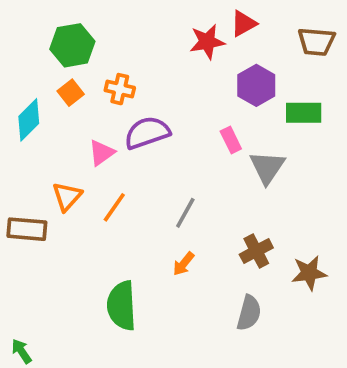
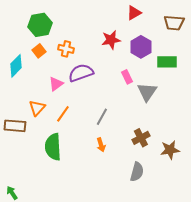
red star: (207, 42) -> (111, 40), moved
orange arrow: (183, 264) -> (101, 145), turned -56
green semicircle: (122, 306) -> (53, 147), moved

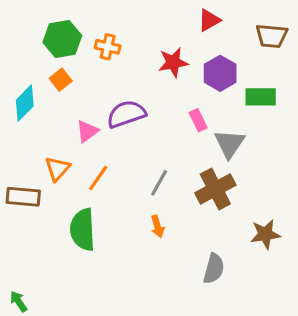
orange cross: (66, 49) -> (108, 47), moved
brown cross: (141, 138) -> (215, 189), moved, size x1.4

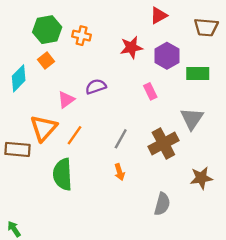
purple semicircle: (126, 114) -> (96, 87), size x0.7
gray triangle: (229, 144) -> (192, 119), moved
orange triangle: (58, 169) -> (44, 128), size x1.4

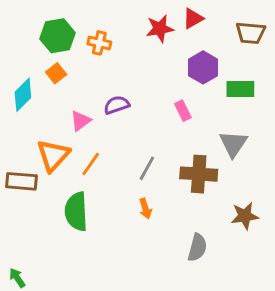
red star: (131, 47) -> (160, 29), moved
brown cross: (163, 144) -> (199, 174), turned 32

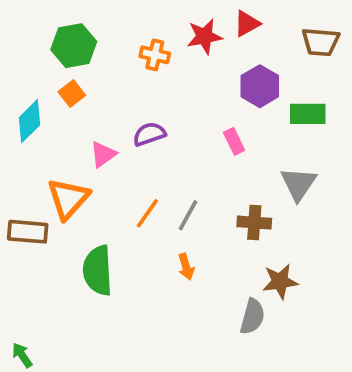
orange cross: (99, 43) -> (155, 55), moved
orange line: (91, 164) -> (147, 213), moved
brown cross: (199, 174) -> (254, 223), size x0.7
brown star: (245, 216) -> (280, 281), moved

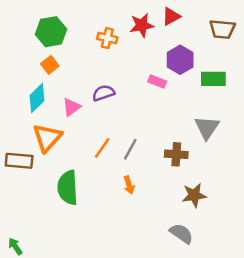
cyan diamond: (29, 121) -> (37, 98), moved
pink rectangle: (234, 141) -> (157, 81), moved, turned -42
gray semicircle: (252, 316) -> (181, 234), moved, turned -70

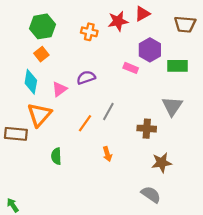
cyan diamond: (37, 98) -> (31, 82), turned -35
gray line: (130, 149) -> (108, 112), moved
green semicircle: (68, 188) -> (56, 156), size x0.6

